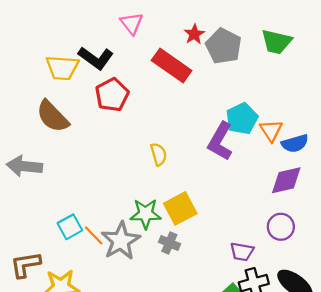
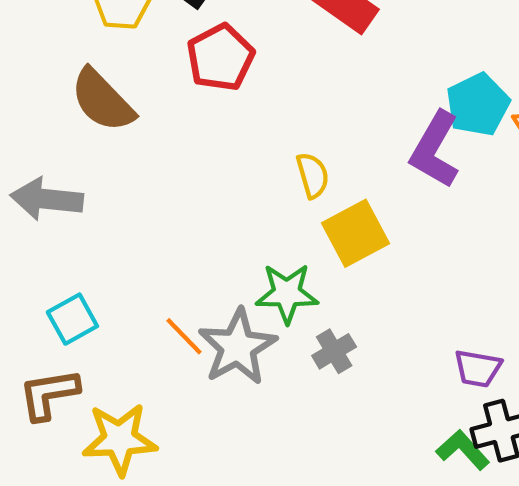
yellow square: (180, 208) -> (356, 233), moved
cyan square: (70, 227) -> (72, 319), moved
gray cross: (169, 243) -> (334, 351), turned 36

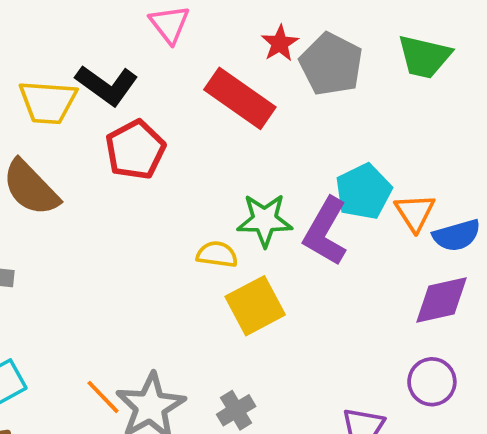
yellow semicircle: (313, 175) -> (217, 254), turned -66
green star: (287, 293) -> (265, 220), moved

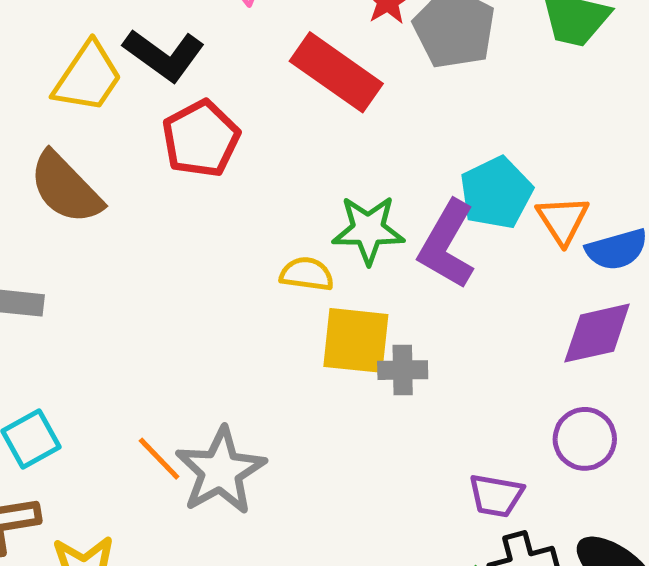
yellow trapezoid: (48, 102) -> (88, 77), turned -60
yellow square: (255, 306) -> (356, 340), turned 34
gray cross: (236, 410) -> (403, 370), moved, turned 30

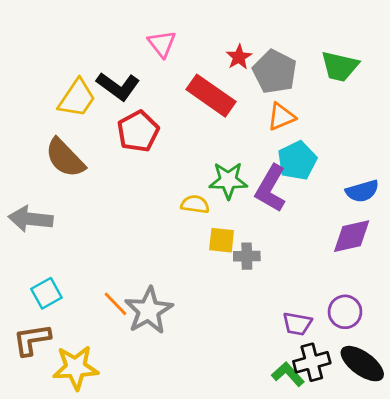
orange triangle: (563, 220) -> (281, 117), moved, turned 40
yellow square: (356, 340) -> (222, 240), size x0.7
purple circle: (585, 439) -> (345, 312), moved

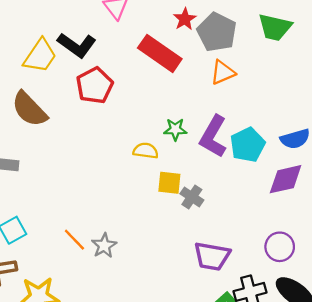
cyan pentagon: (297, 161) -> (248, 145), moved
green star: (228, 180) -> (175, 129), size x0.7
gray cross: (247, 256) -> (192, 197), turned 35
gray star: (149, 310) -> (104, 246), size x0.6
purple trapezoid: (297, 324) -> (212, 256), moved, size x1.4

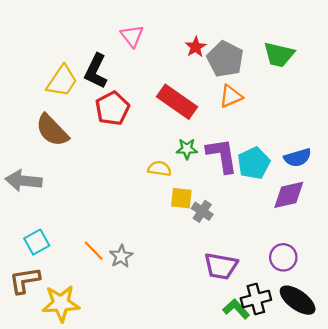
black L-shape: (77, 45) -> (96, 71), turned 80
red rectangle: (160, 53) -> (177, 102), moved
purple L-shape: (213, 136) -> (222, 155), turned 141

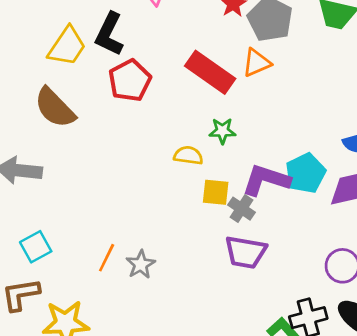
orange triangle: (231, 96) -> (257, 63), moved
purple L-shape: (222, 155) -> (266, 180), moved, turned -63
cyan pentagon: (254, 163) -> (306, 173), moved
orange line: (94, 251) -> (107, 258), turned 70
purple trapezoid: (221, 266) -> (246, 252), moved

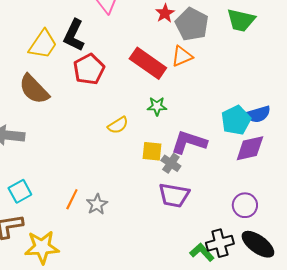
yellow semicircle: (188, 155) -> (118, 125), moved, turned 140
cyan pentagon: (306, 173) -> (236, 120), moved

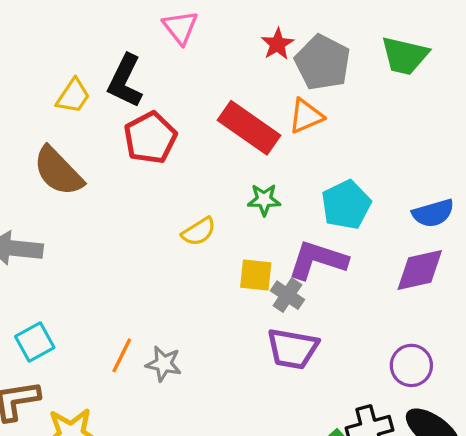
yellow trapezoid: (43, 44) -> (73, 96), size x0.7
cyan pentagon: (236, 120) -> (346, 205), moved
gray star: (97, 204) -> (164, 364), turned -30

